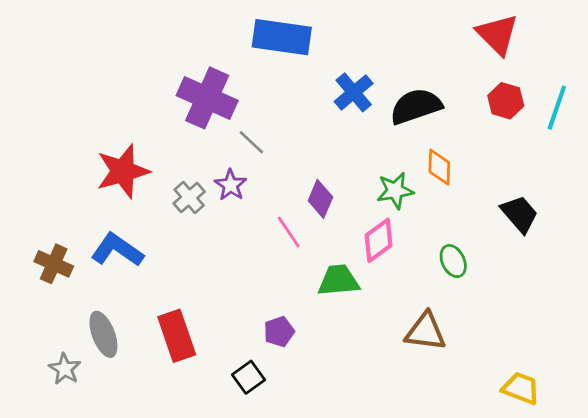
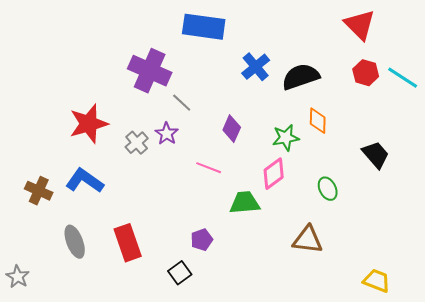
cyan line: (557, 108) -> (403, 78), turned -76
purple diamond: (320, 199) -> (232, 129), moved
pink line: (289, 232) -> (209, 168), turned -35
gray star: (65, 369) -> (18, 277), moved

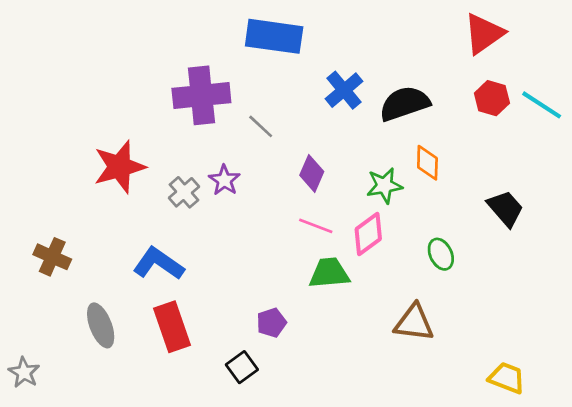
red triangle: (360, 25) -> (484, 34), turned 40
purple cross: (150, 71) -> (201, 95), turned -30
gray line: (182, 103) -> (261, 126), moved
pink line: (209, 168) -> (316, 226), moved
blue L-shape: (85, 181) -> (158, 264), moved

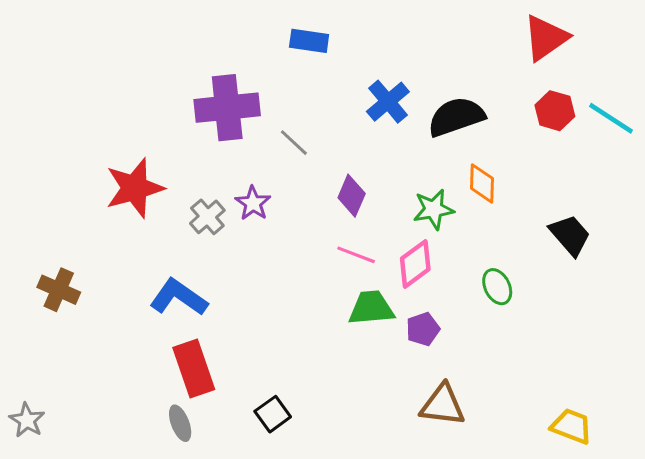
blue rectangle: (274, 36) -> (309, 41), size x0.6
purple pentagon: (271, 323) -> (423, 329), moved
brown triangle: (414, 323) -> (443, 405), moved
gray ellipse: (101, 325) -> (180, 423), moved, size x0.7

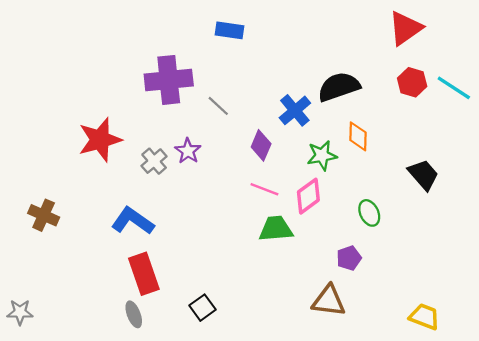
blue cross: (388, 102) -> (295, 110), moved
purple pentagon: (423, 329) -> (349, 258), moved
gray star: (27, 420) -> (20, 312), turned -30

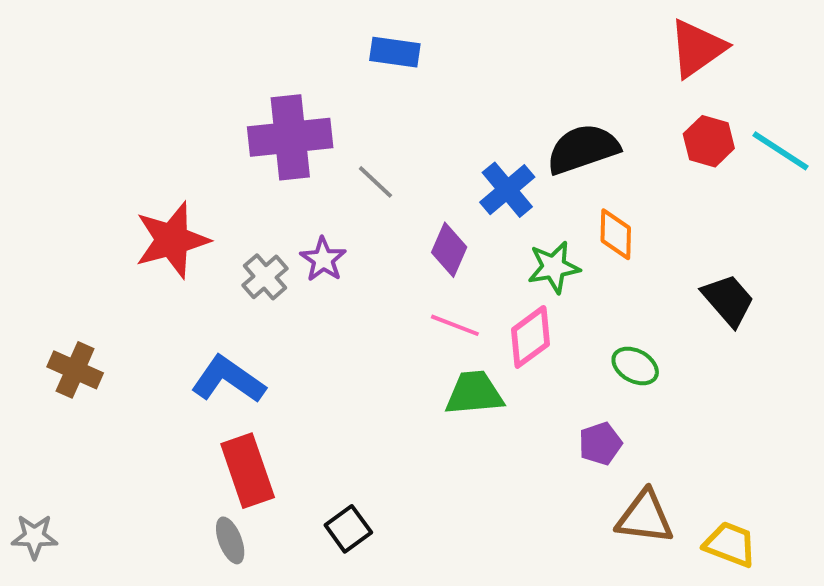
green ellipse: (369, 213) -> (635, 366), turned -35
brown triangle: (329, 301) -> (645, 517), moved

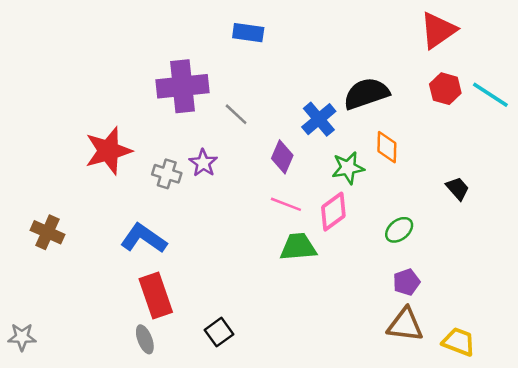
gray cross: (265, 277) -> (167, 174), turned -32
black trapezoid: (728, 300) -> (458, 188), size x0.7
green ellipse: (635, 366) -> (399, 230), turned -68
purple pentagon: (600, 444) -> (406, 282), moved

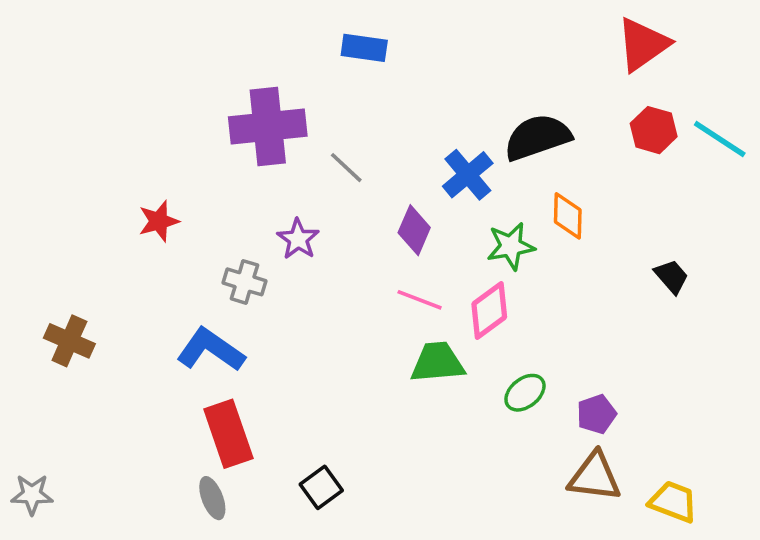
red star: (108, 151) -> (159, 221), size x0.6
gray cross: (167, 174) -> (244, 282), moved
green ellipse: (399, 230) -> (525, 393), moved

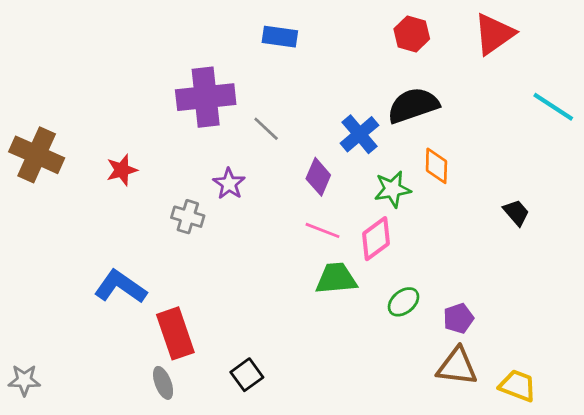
red hexagon: (654, 130) -> (412, 34), moved
brown cross: (69, 341) -> (37, 155), moved, size x1.4
blue L-shape: (211, 350) -> (120, 287), moved

